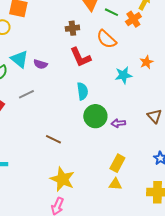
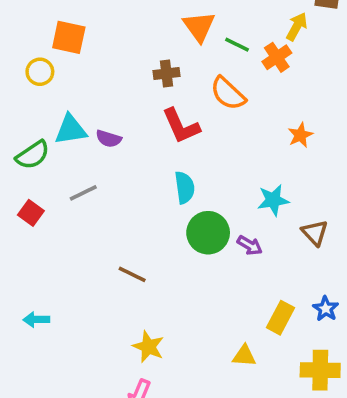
cyan triangle: (19, 59) -> (71, 130), turned -48
cyan star: (123, 75) -> (273, 200), moved
purple arrow: (118, 123) -> (250, 245), turned -144
yellow rectangle: (117, 163) -> (280, 318), moved
yellow star: (62, 179) -> (148, 347), size x0.7

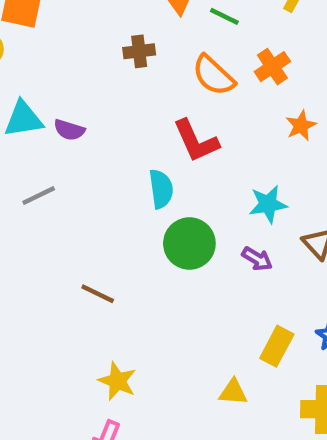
orange cross: (277, 57) -> (272, 67), moved
red L-shape: (181, 126) -> (196, 141), moved
purple arrow: (250, 245) -> (257, 259), moved

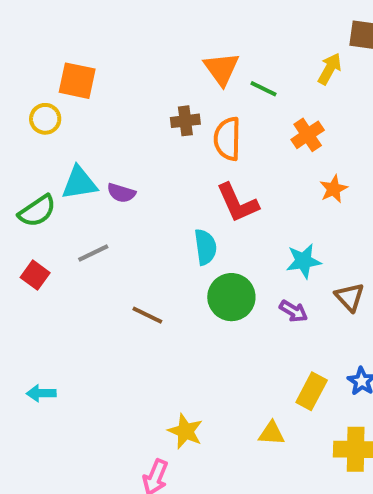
orange semicircle: (213, 75) -> (227, 139), moved, turned 48
brown line: (98, 294) -> (147, 315), moved
yellow star: (117, 381) -> (185, 431), moved

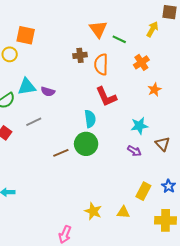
green circle: (231, 297) -> (86, 144), moved
brown line: (147, 315) -> (61, 153), turned -49
yellow star: (185, 431) -> (93, 211), moved

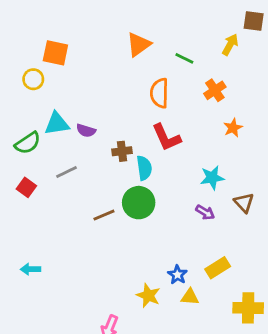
orange triangle: (98, 29) -> (139, 45), moved, turned 30
brown cross: (80, 55) -> (122, 151), moved
blue star: (169, 186) -> (177, 275), moved
yellow rectangle: (143, 191) -> (218, 268), turned 30

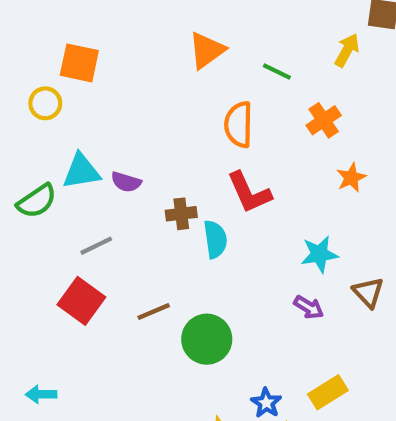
red square: (26, 187) -> (81, 301), moved, size x1.5
green circle: (139, 203) -> (207, 339), moved

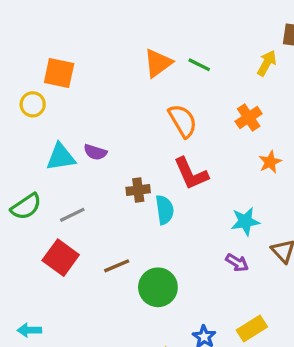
green line: (277, 71) -> (199, 65), moved
orange semicircle: (239, 125) -> (183, 121), turned 148
purple semicircle: (126, 182) -> (95, 152), moved
green semicircle: (37, 201) -> (26, 207), moved

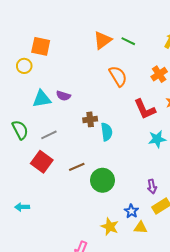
red L-shape: (191, 174) -> (145, 109), moved
green semicircle: (26, 207) -> (20, 130), turned -84
purple arrow: (237, 263) -> (152, 186), moved, turned 48

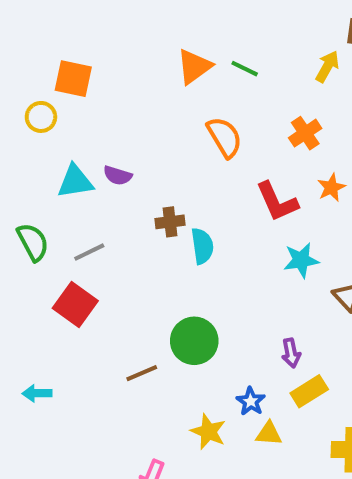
brown line: (77, 167) -> (142, 373), moved

